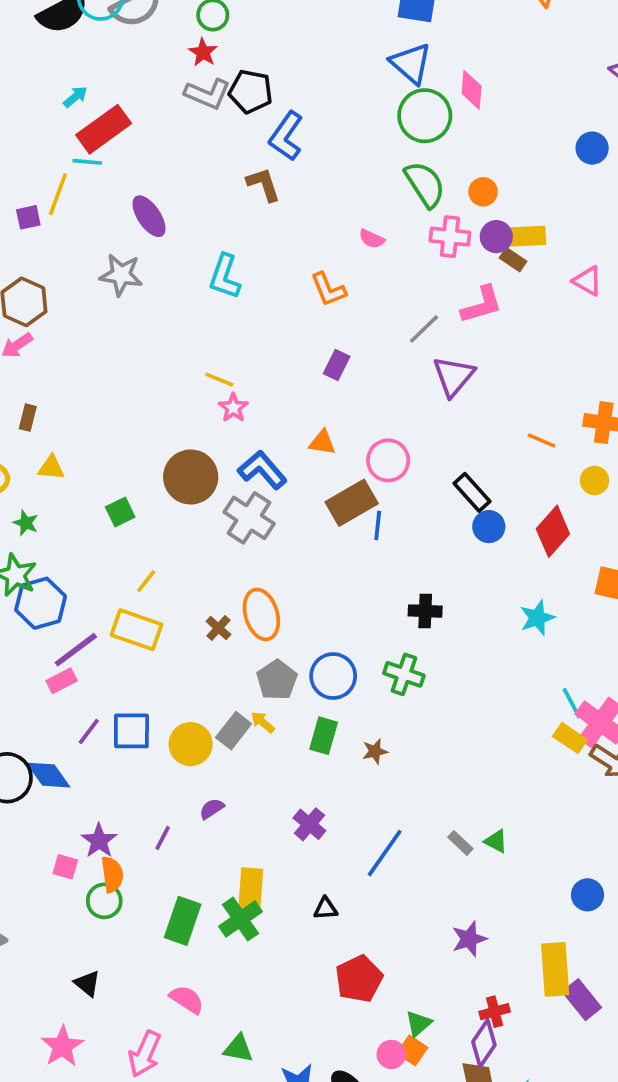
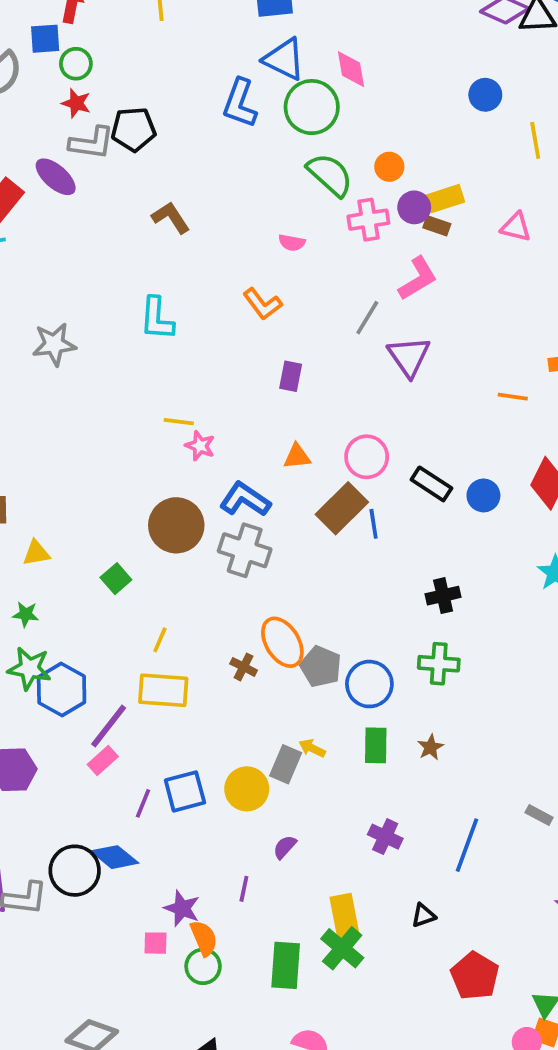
blue L-shape: (286, 136) -> (240, 103), moved
purple ellipse: (149, 216) -> (56, 177), moved
black rectangle: (472, 492) -> (431, 484), moved
gray pentagon: (277, 680) -> (321, 667), moved

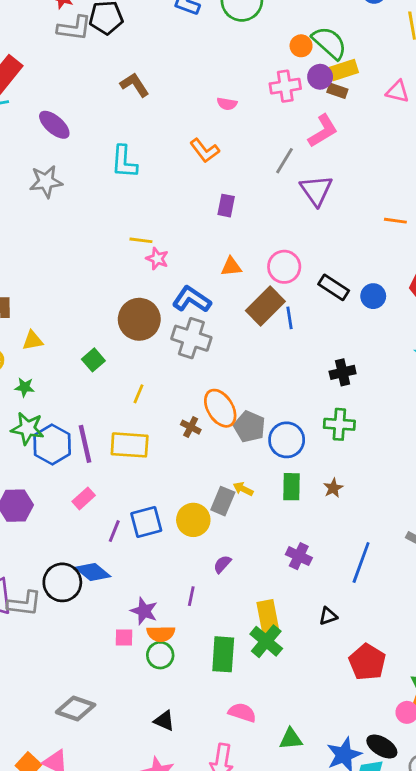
green semicircle: (330, 175) -> (329, 43), moved
purple ellipse: (56, 177) -> (54, 125), moved
yellow line: (160, 640) -> (138, 394), moved
purple line: (109, 726) -> (85, 444), moved, turned -51
orange semicircle: (204, 938) -> (161, 634), turned 112

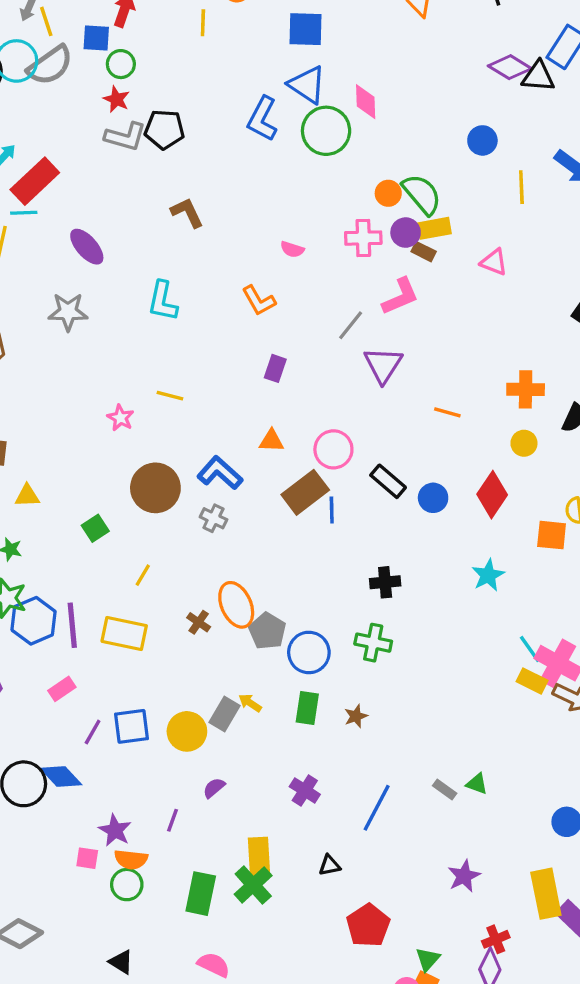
orange line: (395, 221) -> (447, 412), moved
pink star: (157, 259) -> (120, 418), moved
gray cross: (191, 338) -> (213, 518), size x0.6

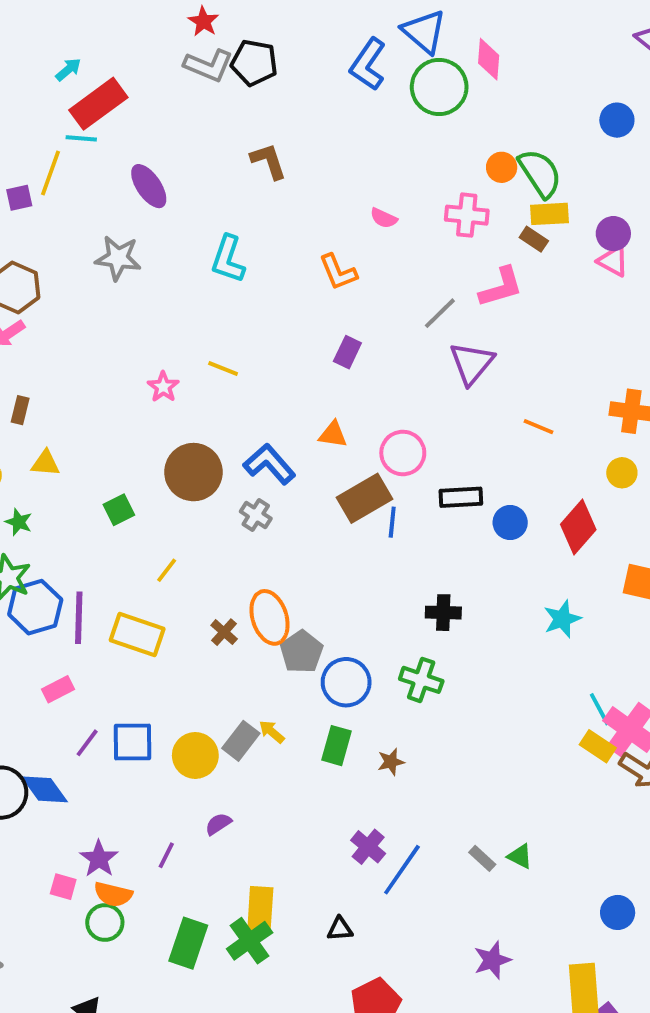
purple circle: (406, 233) -> (613, 234), moved
black rectangle: (388, 481) -> (461, 497), turned -51
purple cross: (305, 790) -> (368, 847), moved

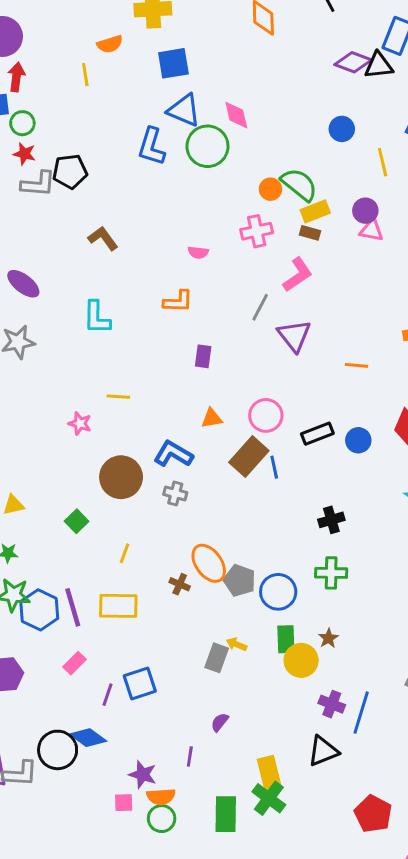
orange L-shape: (338, 272) -> (178, 301), turned -48
yellow circle: (195, 755) -> (301, 660), moved
black triangle: (340, 929) -> (323, 751), moved, size x1.6

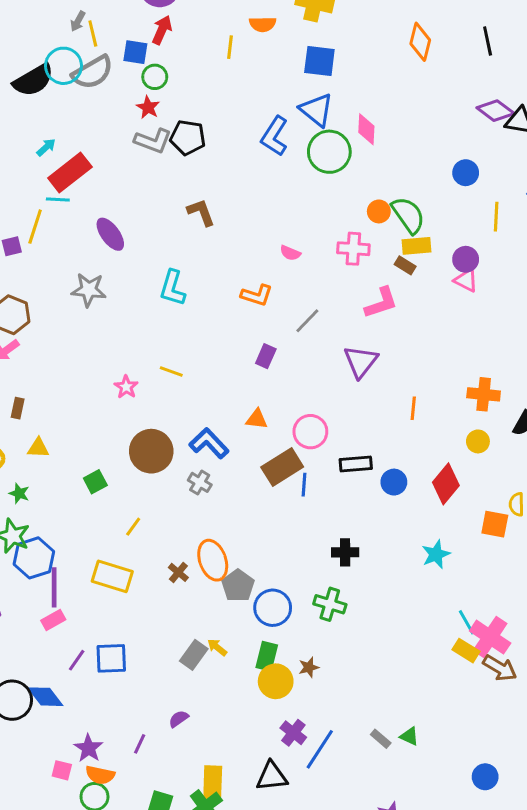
gray line: (260, 307) -> (307, 321), moved
orange line: (356, 365) -> (413, 408), turned 75
purple line: (73, 607) -> (54, 587), moved

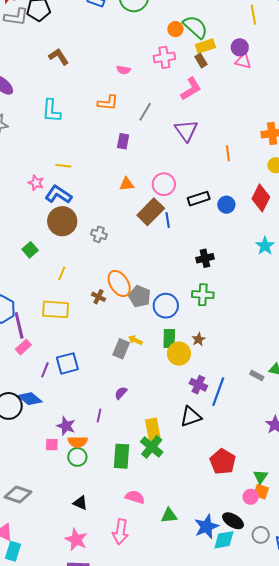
brown rectangle: (405, 265) -> (201, 61), turned 40
blue L-shape: (209, 443) -> (58, 194), moved

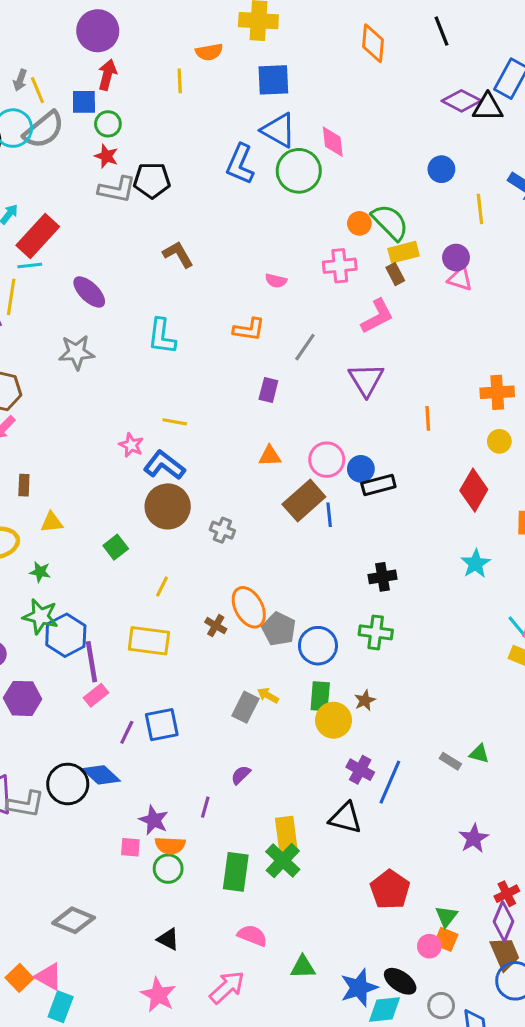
blue circle: (226, 205) -> (361, 469), moved
black triangle: (191, 417) -> (345, 818), turned 30
pink arrow: (121, 532) -> (227, 987), turned -145

